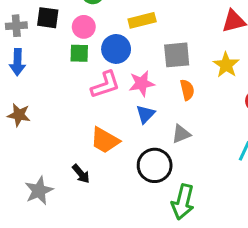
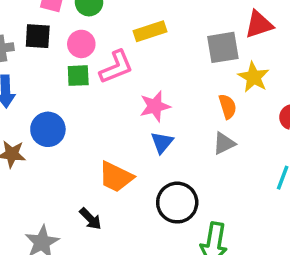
blue circle: (116, 49) -> (48, 129), moved
gray square: (177, 55) -> (223, 47), moved
pink L-shape: (105, 85) -> (116, 67), moved
orange semicircle: (187, 90) -> (228, 106), moved
gray triangle: (181, 134) -> (224, 143), moved

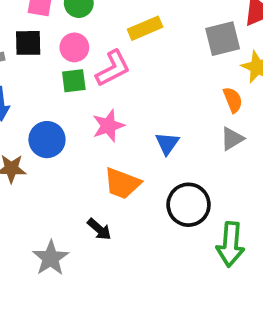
pink star: (155, 106) -> (108, 126), moved

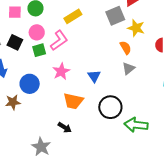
black square: (28, 43) -> (15, 42), moved, turned 35
green arrow: (230, 244) -> (136, 125), turned 100

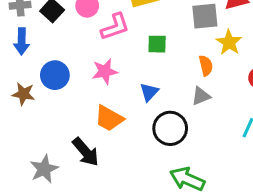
green square: (39, 50) -> (157, 44), moved
black circle: (110, 107) -> (170, 128), moved
black arrow: (65, 127) -> (86, 152), size x1.5

